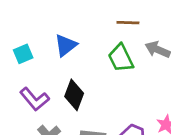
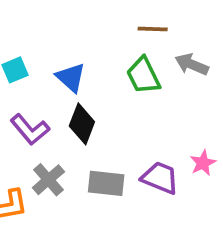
blue triangle: (66, 45) -> (71, 77), moved, turned -40

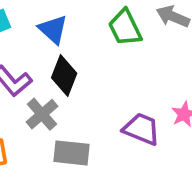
gray cross: (48, 180) -> (42, 114), moved
gray rectangle: (106, 183) -> (71, 153), moved

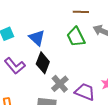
gray cross: (42, 114) -> (60, 84), moved

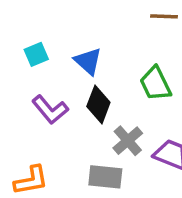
green trapezoid: (76, 37) -> (155, 84), moved

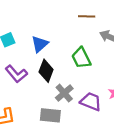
blue triangle: (88, 61) -> (40, 44), turned 36

